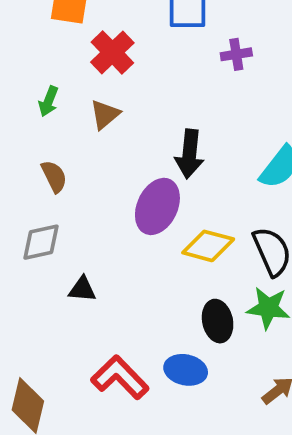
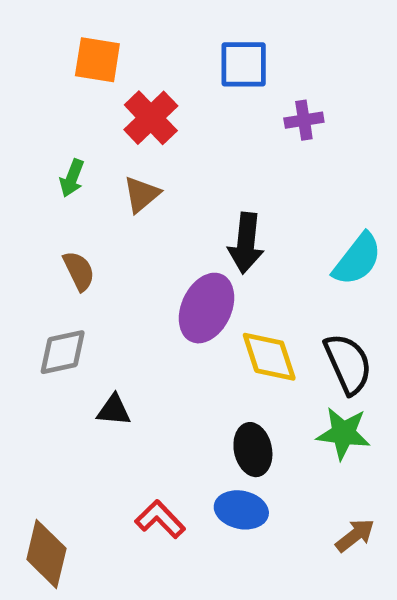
yellow diamond: (208, 246) -> (269, 357), turned 57
black ellipse: (218, 321) -> (253, 450), moved
red L-shape: (120, 377) -> (160, 519), size x0.7

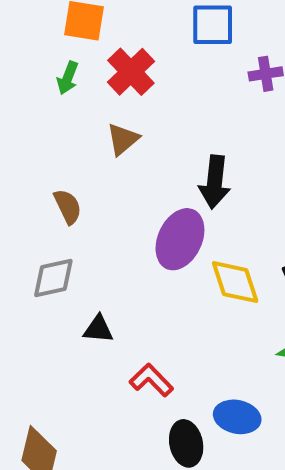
green arrow: (72, 178) -> (68, 78), moved
black ellipse: (253, 450) -> (186, 443), moved
blue ellipse: (241, 510) -> (237, 417), moved
red L-shape: (160, 519) -> (151, 380), moved

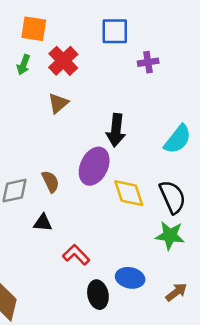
brown semicircle: (68, 207) -> (50, 182), moved

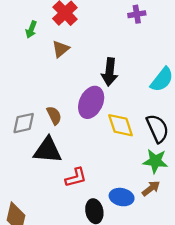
green arrow: (23, 65) -> (31, 29), moved
black triangle: (43, 223) -> (48, 150), size x1.8
red L-shape: (76, 255) -> (76, 177), turned 120
brown arrow: (176, 292) -> (151, 188), moved

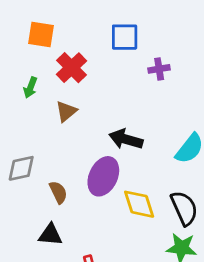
black arrow: (110, 72) -> (126, 139), turned 100
gray diamond: (24, 123) -> (21, 168), moved
black triangle: (48, 150) -> (50, 235), size x0.7

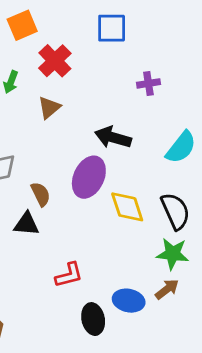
orange square: (41, 34) -> (22, 25), turned -32
purple cross: (159, 69) -> (148, 83), moved
black triangle: (50, 235) -> (26, 224), moved

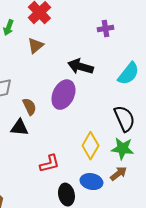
yellow diamond: (127, 207) -> (90, 146), moved, turned 48

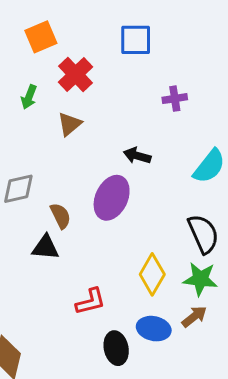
black arrow: (80, 67) -> (137, 156), size x0.7

